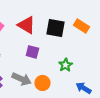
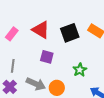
black square: (55, 28) -> (70, 33), turned -30

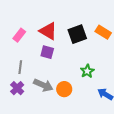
purple square: (47, 57) -> (47, 52), moved

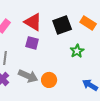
green star: (87, 71) -> (77, 51), moved

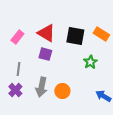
black square: (62, 25) -> (75, 36), turned 30
gray arrow: (28, 76) -> (41, 87), turned 78

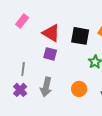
pink rectangle: (17, 37) -> (22, 21), moved
orange circle: (62, 91) -> (79, 89), moved

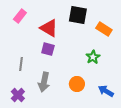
black square: (80, 36) -> (78, 15), moved
purple cross: (20, 90) -> (18, 95), moved

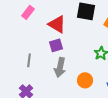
purple square: (48, 49) -> (56, 45), turned -32
gray arrow: (44, 82) -> (60, 67), moved

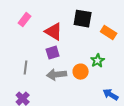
gray arrow: (60, 67) -> (57, 75), turned 72
orange circle: (85, 80) -> (81, 72), moved

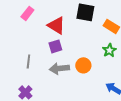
green star: (98, 61) -> (109, 50), moved

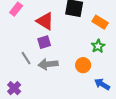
gray line: (28, 61) -> (26, 58), moved, turned -40
orange circle: (83, 65) -> (83, 65), moved

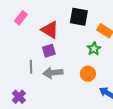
green star: (98, 46) -> (94, 49), moved
gray line: (26, 58) -> (31, 67), turned 32

